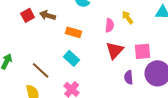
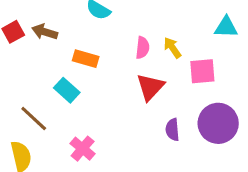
yellow arrow: (128, 17) -> (172, 48), moved
pink square: (143, 51) -> (202, 71), moved
cyan rectangle: (72, 58) -> (67, 90), moved

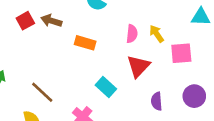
cyan rectangle: (67, 90) -> (106, 87), moved
purple circle: (218, 123) -> (194, 96), size x0.7

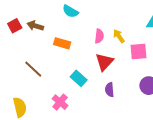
brown line: (42, 92) -> (33, 69), moved
purple semicircle: (157, 101) -> (110, 90), moved

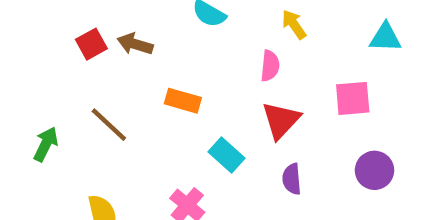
yellow arrow: (119, 36) -> (294, 24), moved
orange rectangle: (62, 43) -> (183, 101), moved
brown line: (33, 69) -> (109, 125), moved

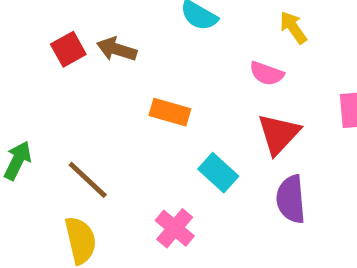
pink semicircle: (270, 66) -> (267, 73), turned 104
brown line: (109, 125) -> (88, 180), moved
purple semicircle: (292, 179) -> (291, 199), size x1.4

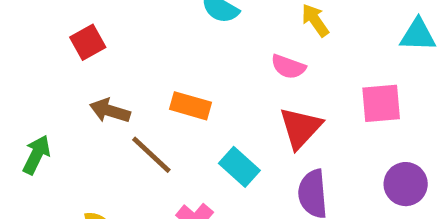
brown arrow: (117, 49) -> (110, 111), moved
brown line: (88, 180) -> (151, 155), moved

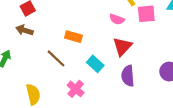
pink square: (381, 103) -> (146, 14), moved
brown arrow: (110, 111) -> (24, 30), moved

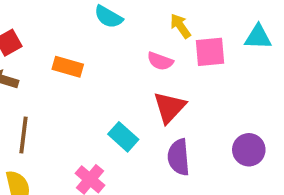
orange rectangle: (73, 37) -> (68, 67), moved
brown line: (56, 58) -> (23, 135), moved, turned 54

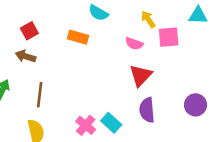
cyan triangle: (258, 37) -> (198, 15), moved
orange rectangle: (68, 67) -> (78, 37), moved
cyan rectangle: (123, 137) -> (111, 123), moved

